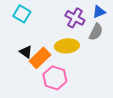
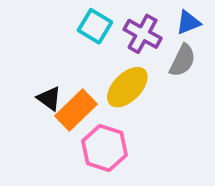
cyan square: (22, 14) -> (95, 26), moved
yellow ellipse: (67, 46) -> (127, 87), turned -40

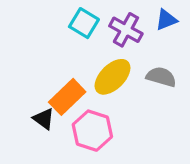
gray semicircle: (183, 60) -> (161, 77), moved, turned -100
black triangle: (49, 99) -> (44, 119), moved

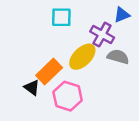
cyan square: (84, 23) -> (61, 17), turned -30
purple cross: (126, 30) -> (102, 35), moved

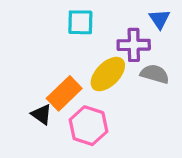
blue triangle: (122, 15) -> (160, 19), turned -42
purple cross: (102, 35) -> (134, 45), turned -30

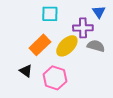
orange rectangle: (64, 93) -> (40, 45), moved

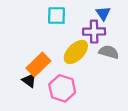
blue triangle: (99, 12) -> (103, 13), moved
orange rectangle: (40, 45) -> (38, 64), moved

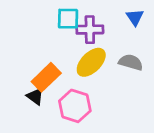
blue triangle: (103, 13) -> (135, 17), moved
purple cross: (94, 32) -> (90, 30), moved

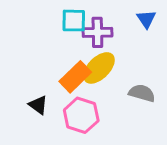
gray semicircle: (131, 62) -> (142, 93), moved
orange rectangle: (46, 77) -> (75, 77), moved

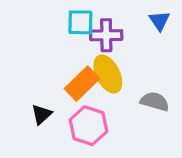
yellow ellipse: (99, 68) -> (108, 74), turned -72
black triangle: (38, 105) -> (42, 114), turned 42

